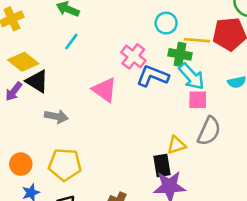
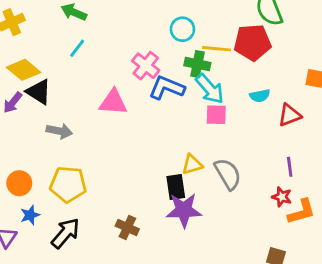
pink triangle: (104, 90) -> (113, 102), turned -32
gray semicircle: (209, 131) -> (228, 174), moved, turned -56

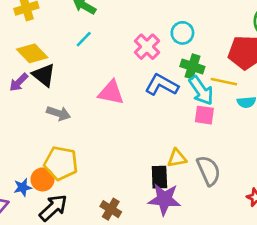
yellow line: (216, 49) -> (224, 82), moved
pink cross: (146, 66) -> (147, 47), moved
orange circle: (19, 183) -> (43, 179), moved

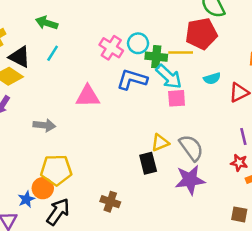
cyan circle: (182, 33) -> (138, 43), moved
black triangle: (44, 75) -> (20, 57), moved
yellow line: (224, 82) -> (181, 52), moved
purple star: (164, 199) -> (190, 180), moved

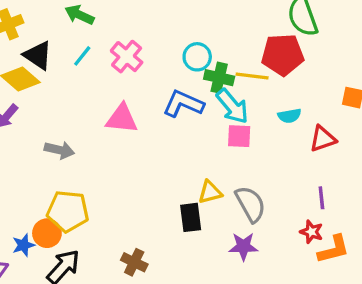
pink cross: (111, 48) -> (127, 57), moved
purple star: (190, 180) -> (243, 246), size x0.7

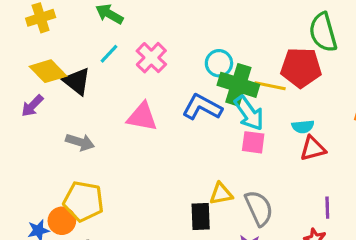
black triangle: (38, 55) -> (77, 81), moved
green cross: (219, 78) -> (238, 85), size x1.4
red triangle: (323, 139) -> (313, 148), moved

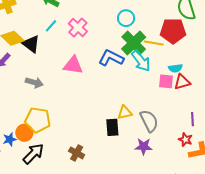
cyan circle: (219, 63) -> (126, 18), moved
green cross: (238, 85) -> (134, 43), turned 30
pink square: (253, 142) -> (166, 81), moved

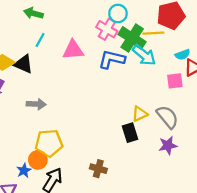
pink cross: (78, 27) -> (107, 29), moved
pink triangle: (73, 65) -> (73, 50), moved
pink square: (166, 81) -> (175, 81), moved

